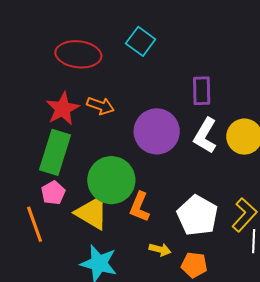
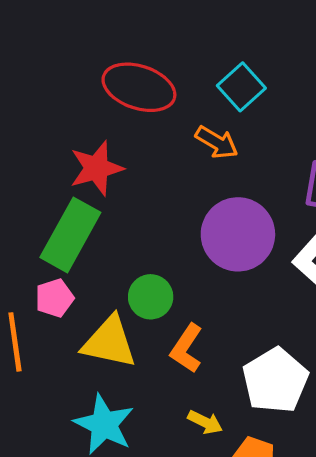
orange arrow: (100, 106) -> (217, 142), moved
green circle: (111, 180) -> (151, 297), size x0.6
yellow triangle: (92, 213) -> (109, 342), turned -30

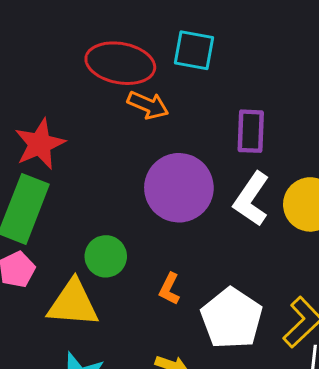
red ellipse: (139, 87) -> (120, 63), moved
cyan square: (241, 87) -> (194, 50), moved, turned -30
orange L-shape: (187, 348) -> (169, 289), moved, size x0.7

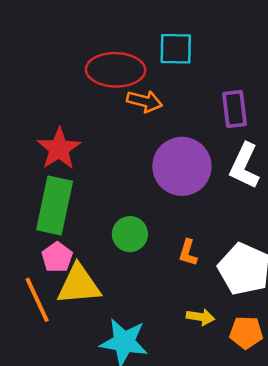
yellow triangle: (73, 303) -> (79, 285), moved

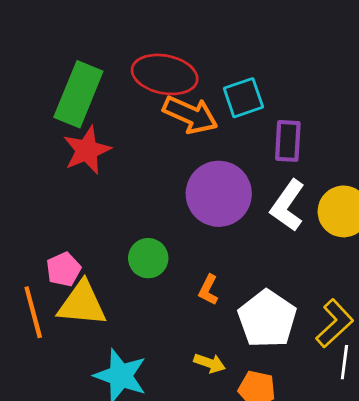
cyan square: (176, 49) -> (243, 98), moved, turned -30
orange arrow: (145, 101) -> (190, 115), size x1.4
green rectangle: (55, 206) -> (78, 94), moved

